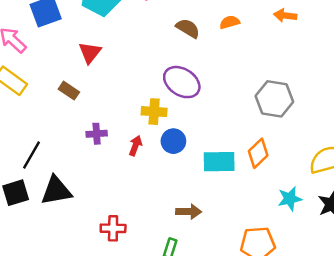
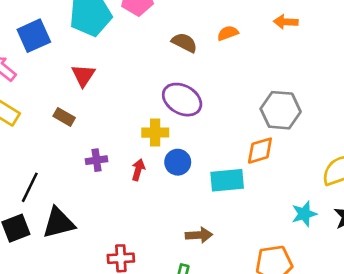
orange diamond: (258, 153) -> (260, 151), moved, turned 32

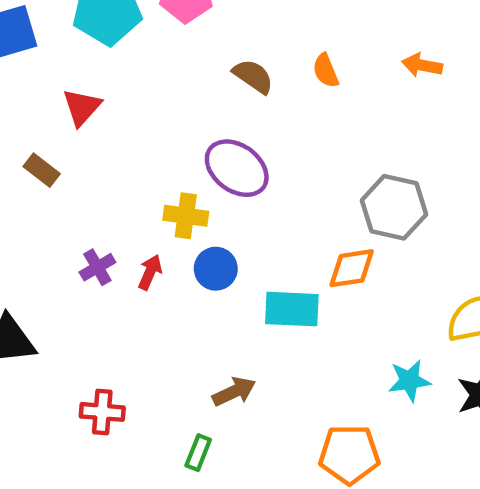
orange semicircle: (228, 33) -> (326, 71), turned -100
purple cross: (97, 160) -> (97, 267), moved, turned -30
brown arrow: (199, 235) -> (234, 392), turned -30

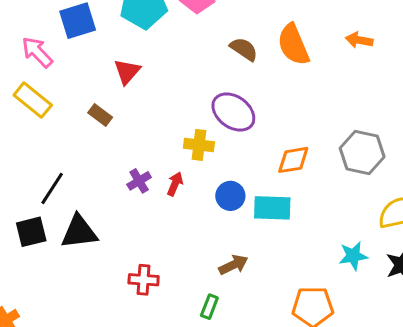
orange semicircle: (326, 71) -> (293, 45), size x1.8
gray hexagon: (394, 207) -> (362, 152), moved
orange diamond: (352, 268) -> (293, 160), moved
blue circle: (216, 269) -> (230, 196), moved

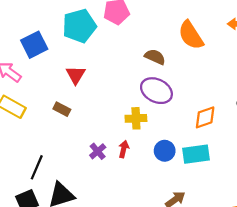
brown semicircle: (244, 49) -> (155, 57), moved

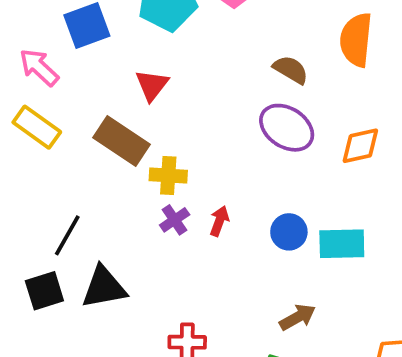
orange semicircle: (191, 35) -> (356, 40), turned 32
brown rectangle: (62, 109) -> (121, 141), size x1.8
orange diamond: (205, 117) -> (360, 146), moved
yellow cross: (136, 118) -> (168, 175), moved

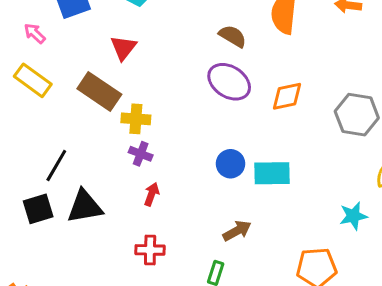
pink arrow: (39, 67) -> (35, 33), size x0.7
purple cross: (175, 220) -> (141, 154), turned -35
red arrow: (219, 221) -> (152, 194), moved

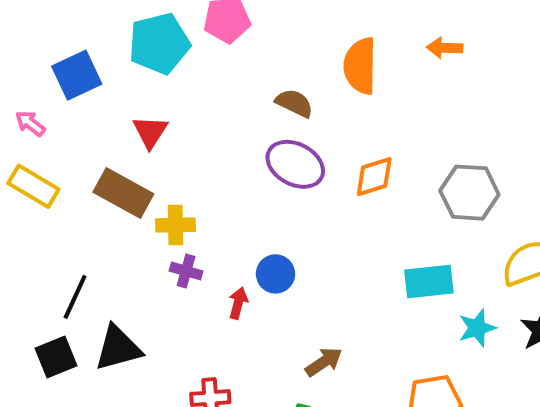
blue circle: (230, 164) -> (275, 274), moved
cyan rectangle: (272, 173) -> (429, 282), moved
red arrow: (152, 194) -> (238, 303), moved

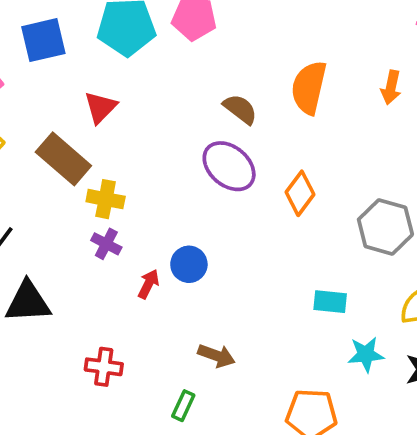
orange arrow: (445, 48) -> (391, 87), turned -92
orange diamond: (374, 177) -> (300, 193), turned -48
cyan rectangle: (429, 282) -> (330, 302), size x0.7
brown arrow: (324, 362) -> (216, 356), turned 42

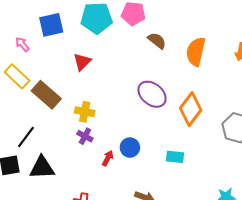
brown semicircle: (240, 109) -> (157, 41), moved
brown rectangle: (63, 159) -> (46, 95), moved
orange diamond: (300, 193) -> (191, 109), size x1.4
cyan rectangle: (330, 302) -> (175, 157), moved

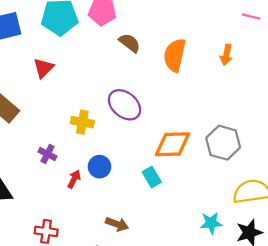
orange diamond: (191, 109) -> (173, 144), moved, turned 52
yellow cross: (85, 112) -> (82, 122), moved
cyan rectangle: (175, 157) -> (152, 177), turned 54

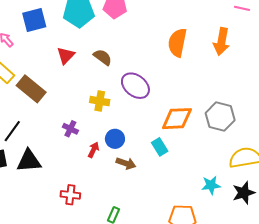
brown semicircle: (130, 43) -> (103, 57), moved
orange arrow: (226, 55) -> (221, 42), size x1.5
brown arrow: (117, 224) -> (126, 163), moved

